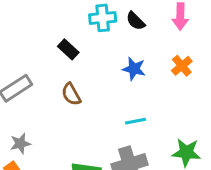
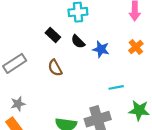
black semicircle: (135, 21) -> (78, 42), moved
cyan line: (135, 121) -> (116, 87), moved

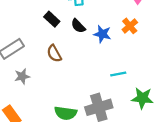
orange cross: (136, 47) -> (130, 26), moved
gray star: (18, 104) -> (22, 76), moved

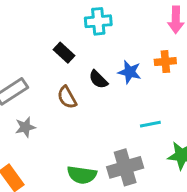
black semicircle: (78, 26) -> (98, 79), moved
orange cross: (130, 26) -> (165, 62), turned 35

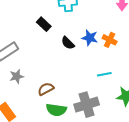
orange cross: (165, 62) -> (110, 40), moved, turned 32
brown semicircle: (67, 97) -> (46, 89), moved, turned 91

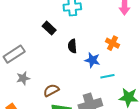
blue star: (90, 38) -> (92, 60), moved
black semicircle: (68, 43) -> (72, 46), turned 40

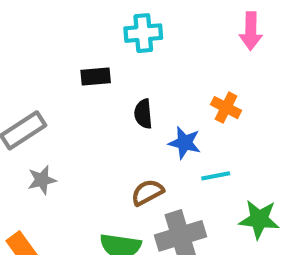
black rectangle: (49, 28) -> (96, 77), turned -48
brown semicircle: (51, 90) -> (147, 192), moved

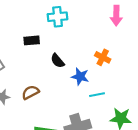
black semicircle: (143, 114) -> (58, 61), turned -35
brown semicircle: (147, 192) -> (30, 92), moved

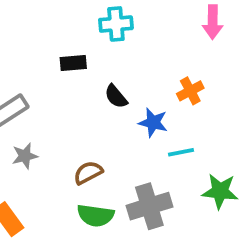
orange cross: (103, 57) -> (190, 91), turned 35
brown semicircle: (30, 92) -> (88, 173), moved

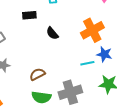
orange cross: (190, 91) -> (92, 30), size x1.6
blue star: (153, 122) -> (104, 54), moved

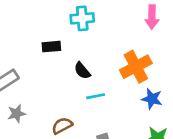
cyan line: (87, 63) -> (96, 96), moved

